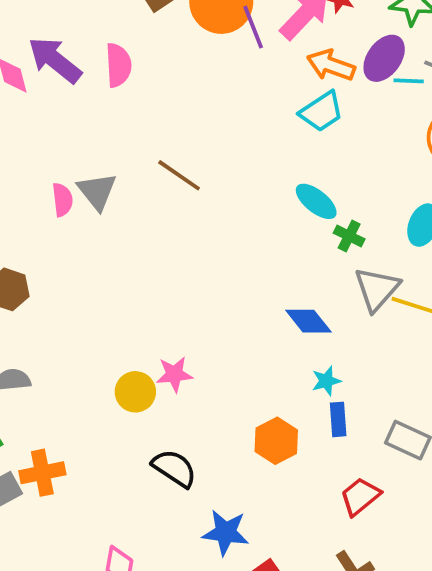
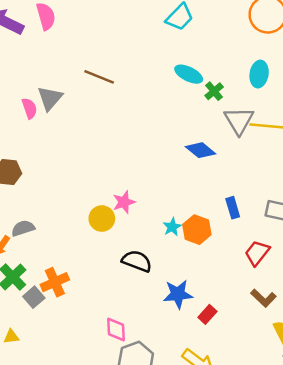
gray triangle: (97, 191) -> (50, 98), turned 32
green cross: (349, 236) -> (214, 91), turned 36
cyan star: (326, 381) -> (172, 227), moved

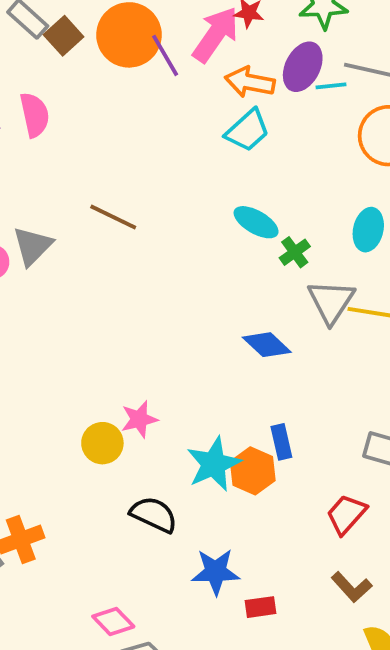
blue rectangle: (233, 208) -> (281, 442), moved
cyan star: (172, 227) -> (214, 464), size x1.8
red rectangle: (207, 314) -> (261, 607), turned 36
pink diamond: (116, 329) -> (113, 621), turned -45

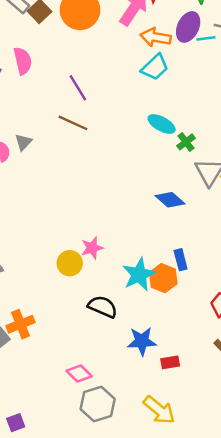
purple line: (165, 55) -> (78, 88), moved
gray triangle: (32, 246) -> (23, 142), size x0.7

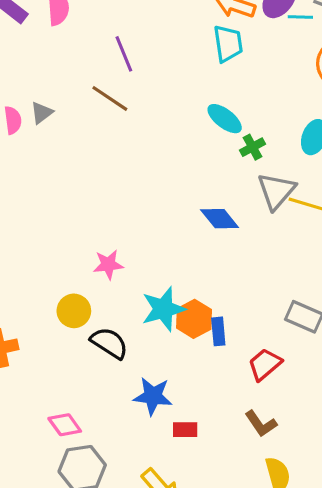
cyan trapezoid: (155, 67) -> (228, 44), turned -64
blue rectangle: (181, 260) -> (218, 331), moved
yellow circle: (70, 263) -> (74, 311), moved

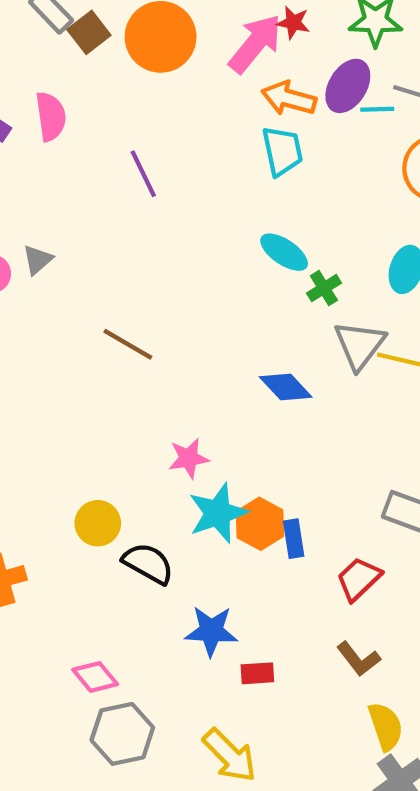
brown line: (110, 98) -> (128, 344), moved
pink star: (108, 265) -> (189, 458), moved

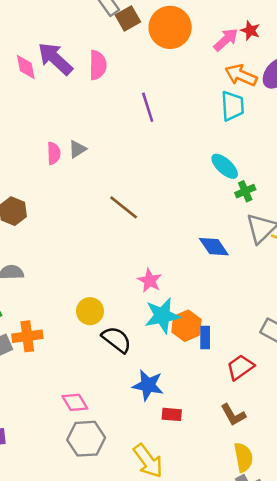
pink arrow: (255, 44) -> (226, 40), size x0.7
pink star: (189, 458) -> (150, 280), turned 30

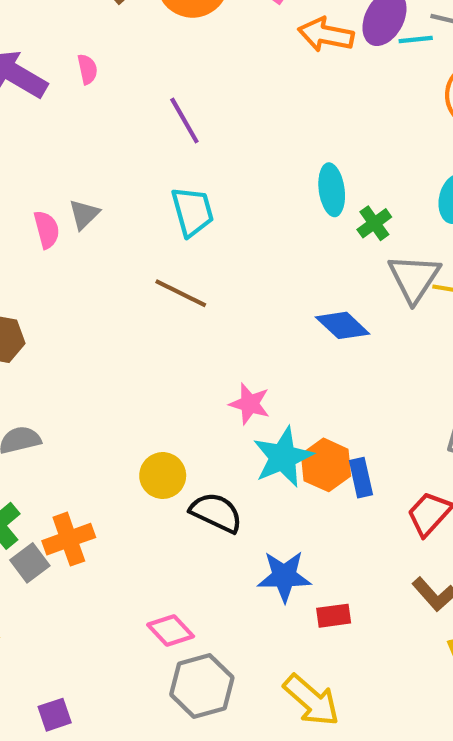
pink semicircle: (98, 65) -> (87, 69), size x0.6
cyan trapezoid: (232, 106) -> (192, 212), moved
cyan ellipse: (225, 166) -> (332, 190), turned 52

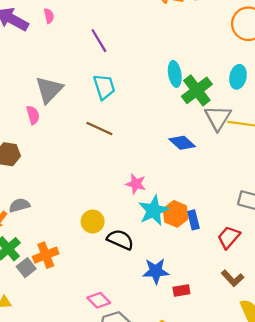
gray triangle: (84, 214) -> (49, 90), size x1.8
green cross: (374, 223) -> (197, 90), size x1.8
pink semicircle: (47, 230) -> (33, 115), moved

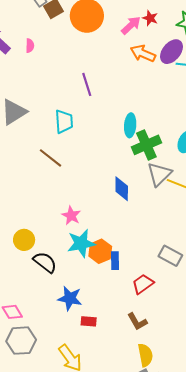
purple line: (99, 41) -> (87, 84), moved
blue diamond: (182, 143) -> (122, 189), turned 35

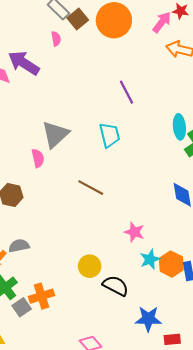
pink semicircle: (30, 46) -> (56, 39), moved
brown line: (50, 158) -> (91, 188), moved
cyan star: (81, 243) -> (150, 259), size x0.7

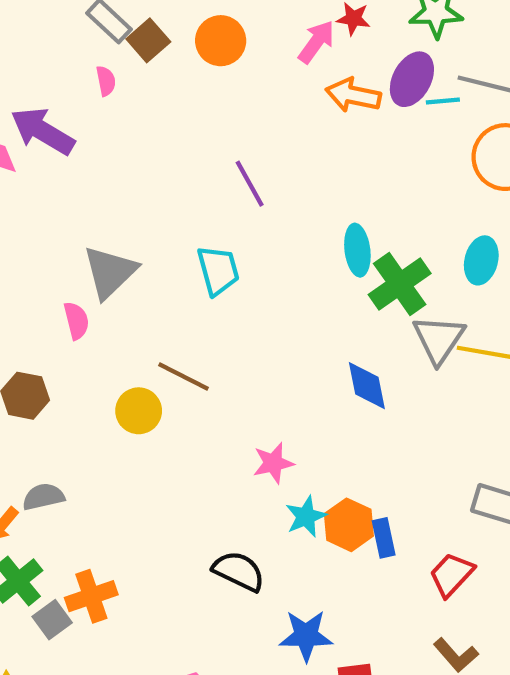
orange circle: (114, 20) -> (221, 41), size x0.7
pink star: (134, 232) -> (273, 463), turned -30
yellow circle: (90, 266) -> (139, 411), moved

